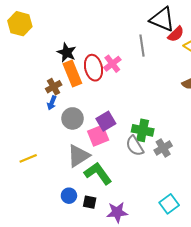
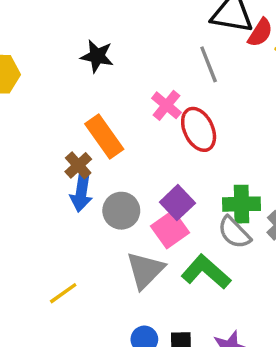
black star: (67, 52) -> (97, 56), moved
red ellipse: (93, 68) -> (199, 129), moved
blue arrow: (52, 103) -> (81, 193), size x1.5
green L-shape: (98, 173) -> (206, 272), moved

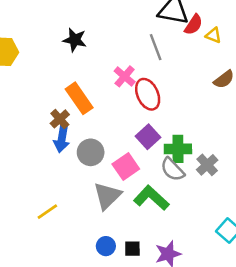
purple square: (177, 203) -> (148, 137), moved

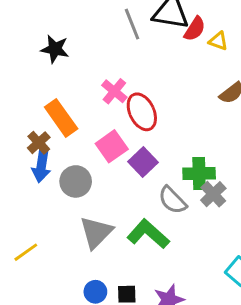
gray line: (156, 47) -> (132, 24), moved
green cross: (178, 149) -> (199, 174), moved
pink square: (126, 166) -> (112, 146), moved

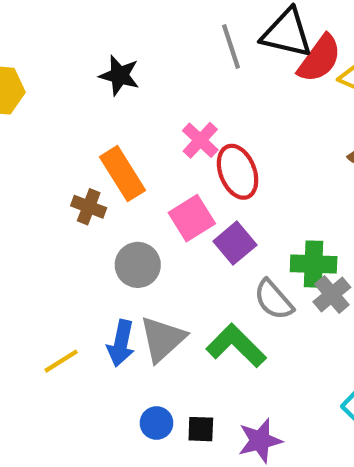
red semicircle: (195, 29) -> (320, 59), size x1.4
brown cross: (39, 143) -> (89, 207), turned -30
blue arrow: (41, 166) -> (121, 343), moved

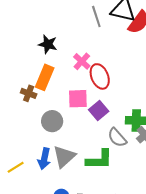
black star: (119, 75) -> (48, 44), moved
orange rectangle: (122, 174) -> (45, 77), turned 55
pink square: (192, 218) -> (78, 99), turned 30
green L-shape: (236, 346) -> (99, 160), turned 136

